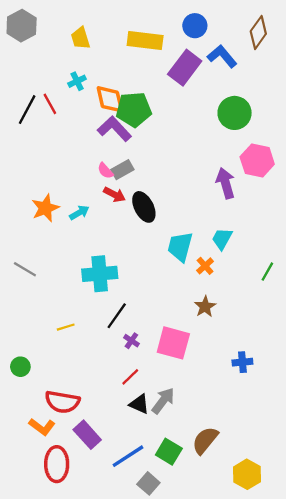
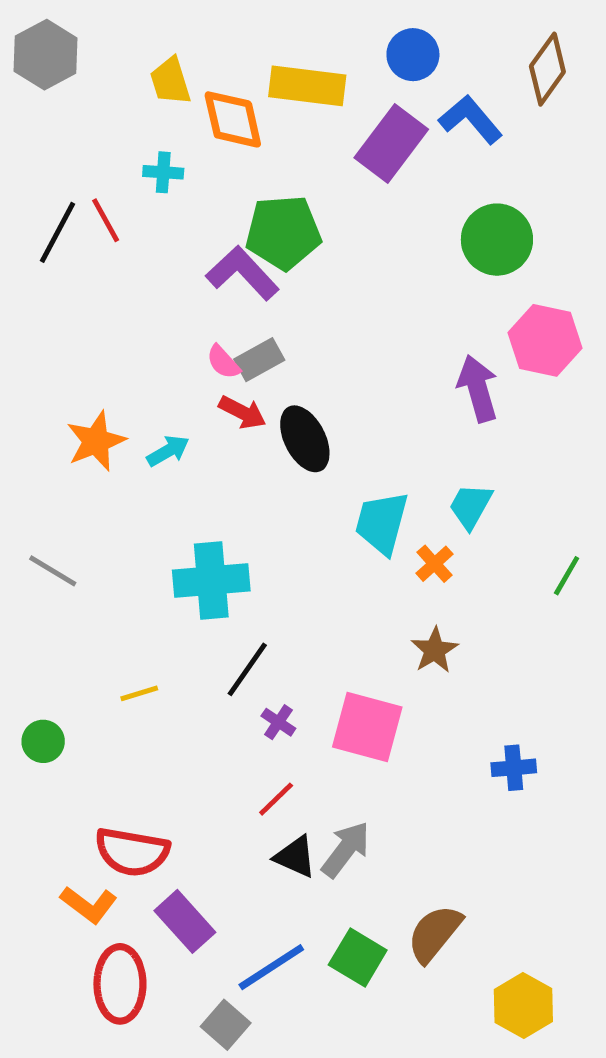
cyan cross: (77, 81) -> (163, 172), turned 30
orange diamond: (110, 99) -> (233, 119), moved
green circle: (20, 367) -> (43, 741), moved
gray square: (148, 483) -> (226, 1025), moved

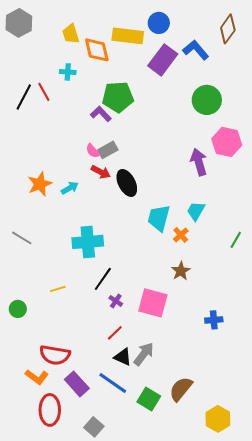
blue circle: (413, 55) -> (159, 23), moved
purple L-shape: (242, 273) -> (101, 114), size x0.7
blue line: (271, 967) -> (113, 383), moved, turned 68

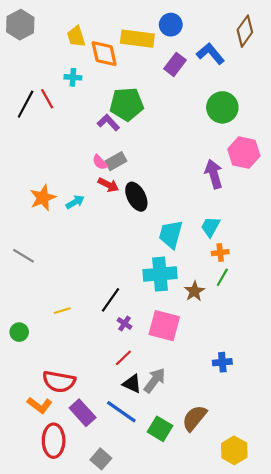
purple rectangle: (163, 60) -> (175, 64), size x0.7
orange cross: (181, 235) -> (220, 253), moved, turned 35
green line: (236, 240) -> (222, 277), moved
cyan cross: (88, 242) -> (160, 274), moved
blue cross: (214, 320) -> (222, 362), moved

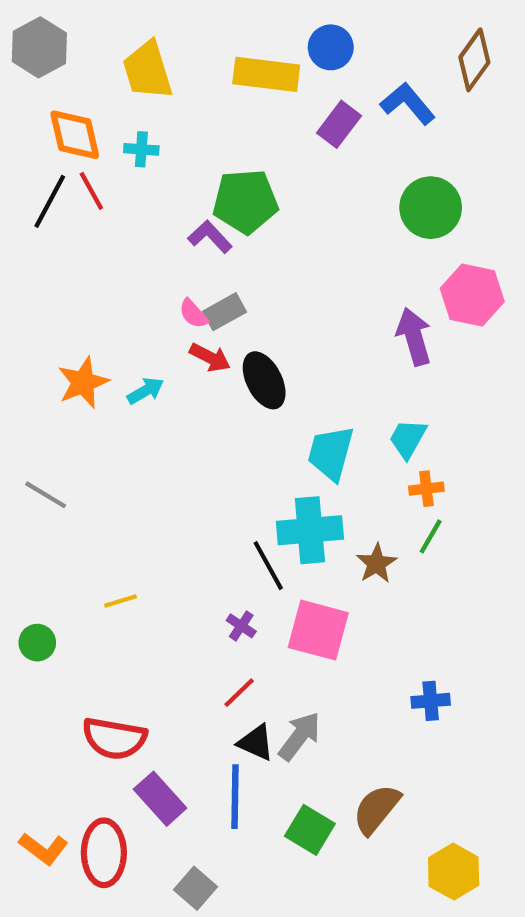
yellow trapezoid: (76, 36) -> (148, 70), size x1.4
orange diamond: (104, 54) -> (75, 135), moved
black line: (111, 300) -> (268, 566), moved, turned -64
orange L-shape: (40, 405) -> (44, 849), moved
blue line: (121, 412) -> (235, 797), turned 56

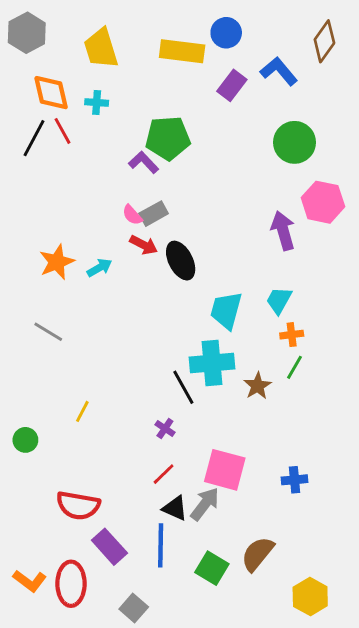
gray line: (46, 495) -> (48, 332), moved
yellow line: (121, 601) -> (82, 411), turned -45
pink square: (318, 630) -> (225, 470), moved

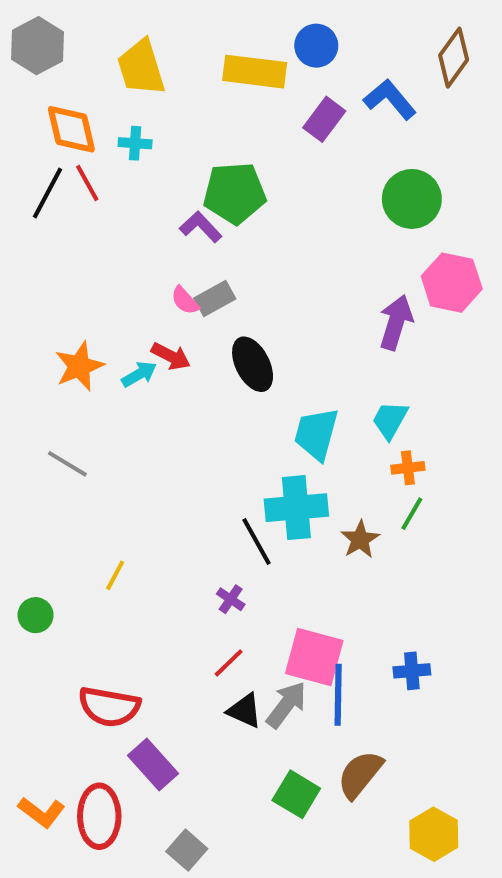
purple arrow: (283, 231) -> (396, 322), turned 33
red arrow: (144, 245) -> (171, 356), moved
blue line: (161, 545) -> (338, 695), moved

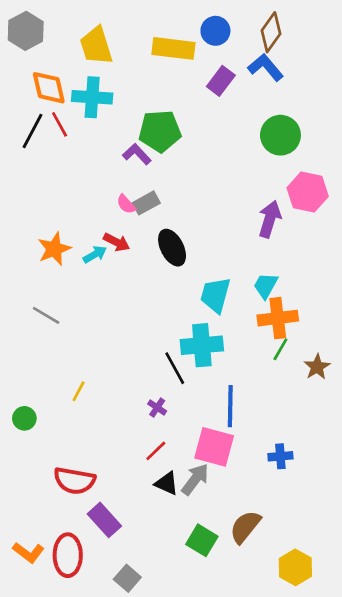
brown diamond: (454, 58) -> (271, 32), moved
cyan cross: (135, 143) -> (92, 97), size x1.8
orange cross: (408, 468) -> (278, 318), size x1.8
brown star: (360, 539) -> (317, 367), moved
blue line: (338, 695) -> (230, 406), moved

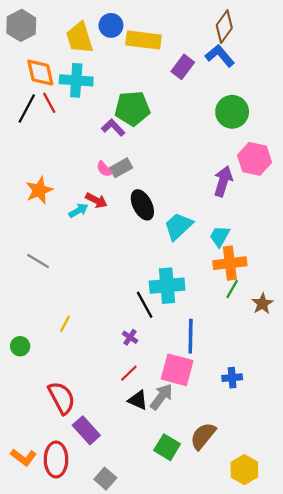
blue circle: (215, 31) -> (111, 25), moved
orange star: (54, 249) -> (39, 190), moved
cyan trapezoid: (215, 295) -> (178, 226), moved, turned 32
red semicircle: (74, 481) -> (62, 398), turned -128

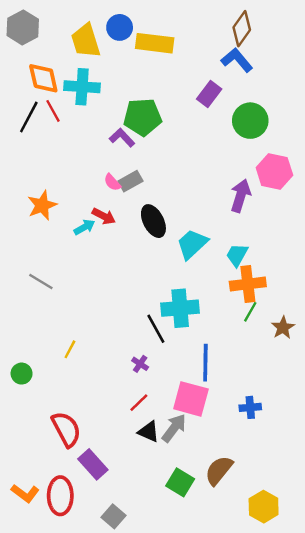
purple rectangle: (183, 67) -> (209, 94), moved

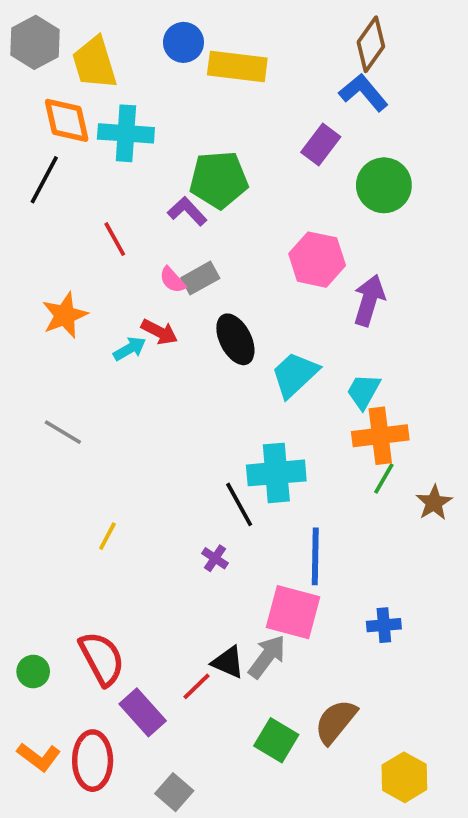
yellow trapezoid: (86, 41) -> (94, 63), moved
red line: (53, 111) -> (115, 239), moved
pink hexagon: (274, 171) -> (317, 260), moved
green circle: (22, 374) -> (33, 672), moved
red line: (139, 403) -> (196, 686), moved

